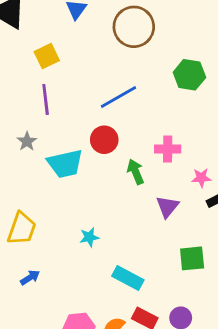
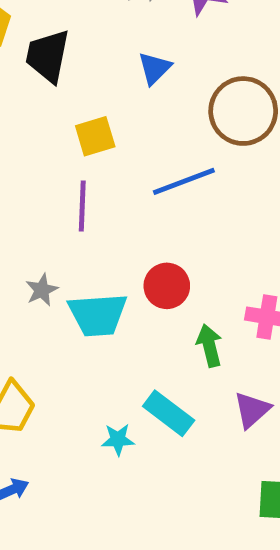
blue line: (118, 97) -> (184, 181), moved
gray star: (27, 141) -> (42, 290), moved
cyan rectangle: (128, 278) -> (169, 413), moved

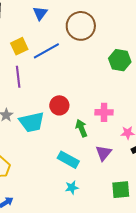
blue line: (184, 181) -> (46, 51), moved
cyan star: (118, 440) -> (72, 187), moved

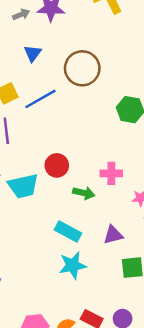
green arrow: (81, 128) -> (84, 193), turned 126
purple triangle: (104, 153) -> (113, 235), moved, turned 36
cyan star: (72, 187) -> (73, 265), size x1.6

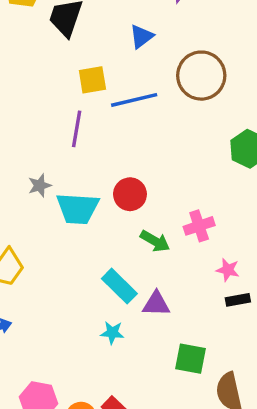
pink cross: (111, 173) -> (199, 226), turned -35
purple triangle: (113, 235) -> (156, 304), moved
cyan star: (73, 265) -> (112, 333), size x0.6

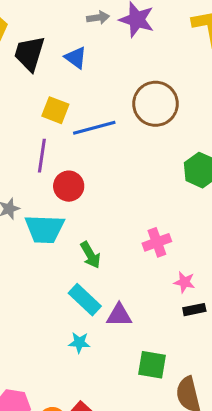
blue triangle: (141, 36) -> (76, 58), moved, turned -45
yellow square: (92, 80) -> (55, 110), turned 32
red circle: (130, 194) -> (69, 186), moved
green arrow: (155, 241) -> (90, 255), moved, turned 32

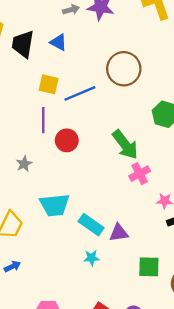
cyan trapezoid: (45, 229) -> (55, 205), moved
green arrow: (90, 255) -> (125, 145), moved, size x1.5

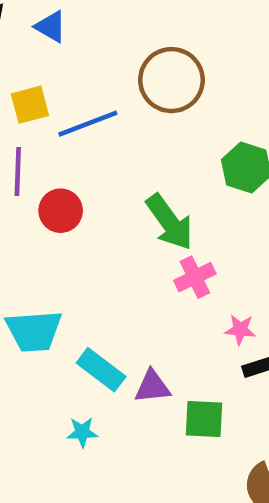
yellow square: (49, 84) -> (30, 105), turned -30
cyan star: (92, 258) -> (82, 432), moved
green square: (149, 267) -> (204, 419), moved

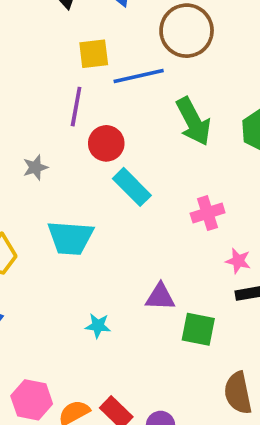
brown circle: (171, 80) -> (187, 31), moved
green arrow: (170, 222) -> (193, 121), moved
cyan rectangle: (101, 370) -> (132, 187), moved

